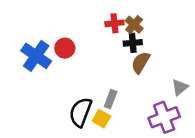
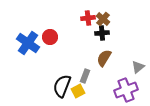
brown semicircle: (141, 62) -> (104, 58), moved
yellow square: (101, 119) -> (78, 91), turned 32

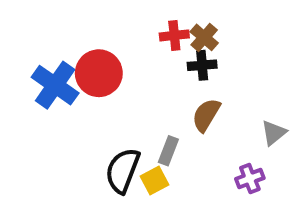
red circle: (50, 37) -> (99, 73), size x1.5
purple cross: (126, 90) -> (250, 179), size x0.6

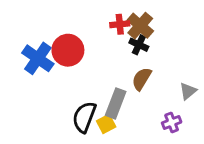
brown cross: (204, 37) -> (140, 26), size x1.4
black cross: (202, 65) -> (139, 45), turned 30
gray rectangle: (168, 151) -> (116, 103), size x1.5

